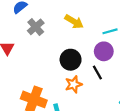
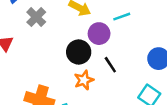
purple circle: (104, 51) -> (99, 34), moved

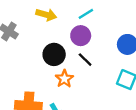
purple circle: (99, 34) -> (81, 36), moved

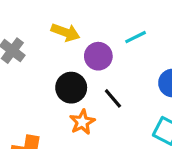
cyan line: (86, 14) -> (136, 37), moved
purple circle: (81, 36) -> (98, 56), moved

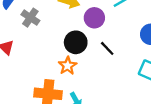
orange star: (82, 122) -> (68, 66), moved

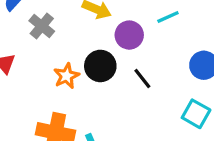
orange star: (68, 66) -> (66, 76), moved

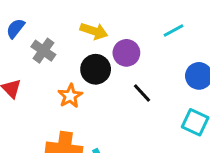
cyan line: (168, 17) -> (174, 31), moved
black circle: (100, 66) -> (96, 69), moved

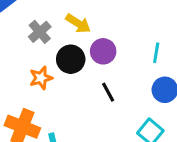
cyan line: (174, 31) -> (156, 53), moved, turned -66
gray cross: (43, 51) -> (40, 32), moved

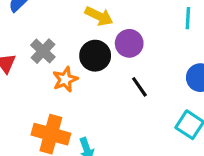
gray cross: (40, 32) -> (43, 51), moved
cyan line: (156, 53) -> (188, 18), moved

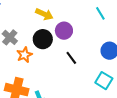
cyan line: (188, 18) -> (100, 13), turned -32

